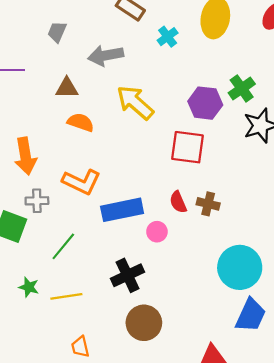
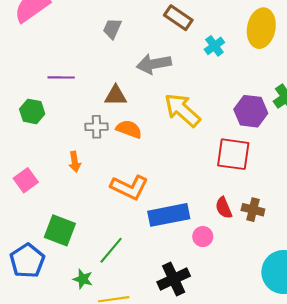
gray trapezoid: (57, 32) -> (112, 29), moved
orange arrow: (26, 156) -> (75, 162), size x0.6
gray cross: (37, 201) -> (97, 127), moved
green star: (29, 287) -> (83, 279), moved

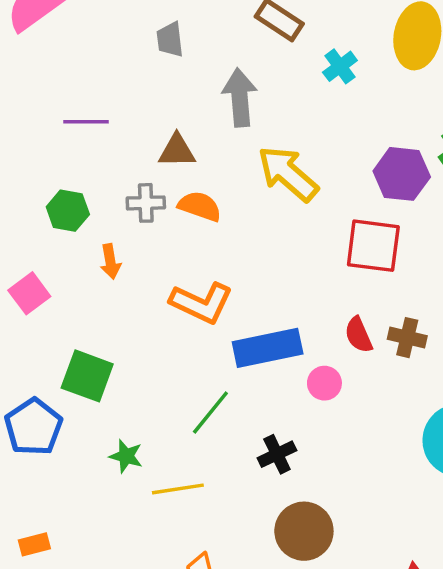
gray trapezoid: (112, 29) -> (170, 40), turned -30
gray arrow: (154, 64) -> (240, 97), turned 96
green hexagon: (32, 111) -> (68, 211), moved
green line: (111, 250) -> (210, 413), moved
black cross: (174, 279) -> (277, 454), size x0.7

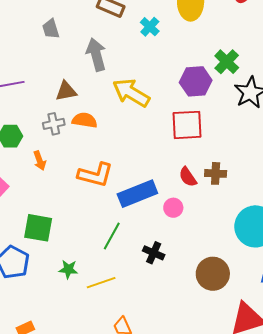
black cross: (277, 454) -> (154, 253), turned -30
brown circle: (304, 531) -> (213, 274), moved

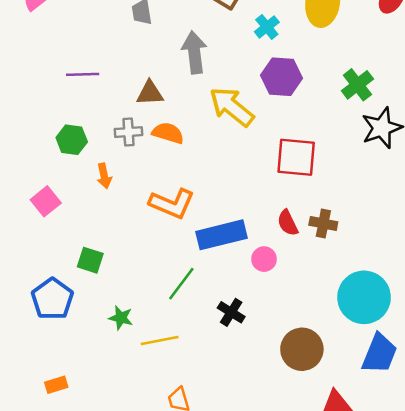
purple hexagon: (196, 81) -> (282, 77), moved
green square: (38, 228) -> (90, 260), size x0.7

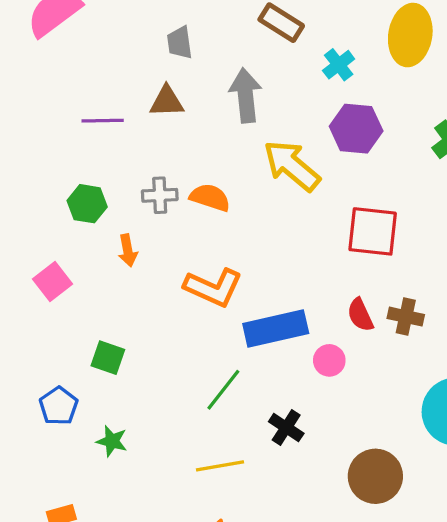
brown triangle: (150, 93) -> (167, 101), moved
blue pentagon: (52, 299) -> (59, 406), size x0.7
green star: (121, 318) -> (112, 441), moved
yellow line: (160, 340) -> (220, 466), moved

